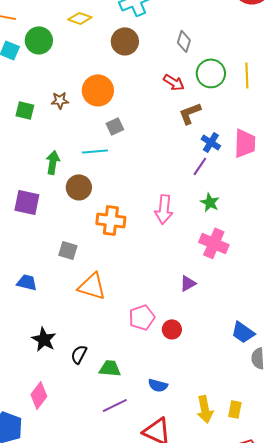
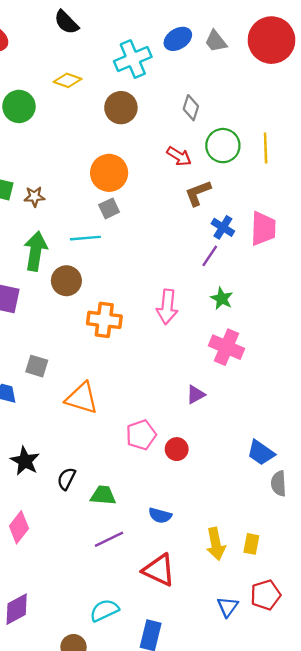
orange circle: (98, 90) -> (109, 173), moved
brown star: (60, 100) -> (34, 197), moved
green arrow: (53, 162) -> (36, 251), size x1.4
gray square: (68, 250) -> (37, 366), moved

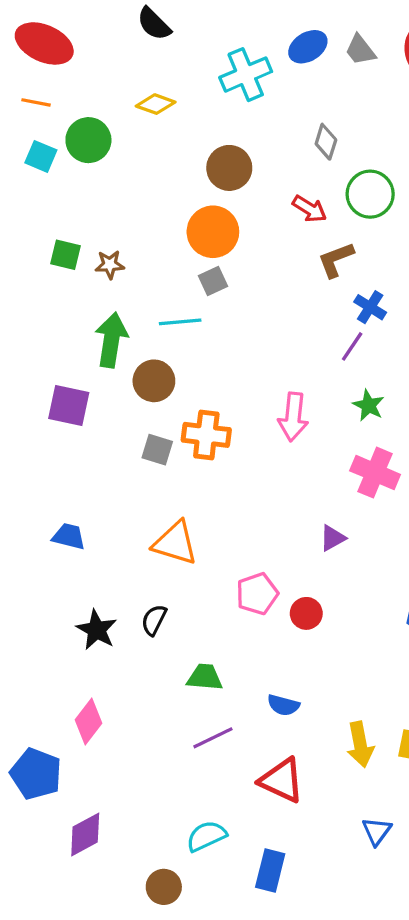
brown circle: (121, 108) -> (229, 168), moved
gray square: (37, 366) -> (157, 450), moved
black semicircle: (66, 479) -> (154, 620), moved

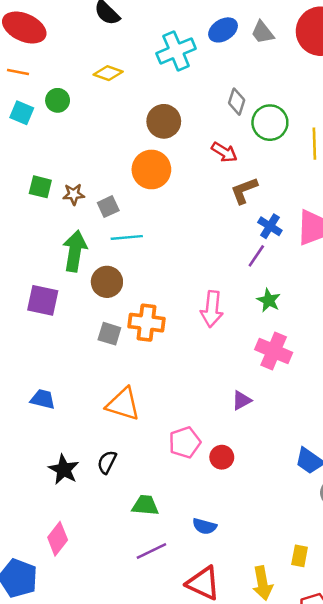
green circle: (88, 140) -> (58, 100), size x0.7
green circle: (370, 194) -> (270, 123), moved
gray square: (213, 281) -> (108, 207), moved
yellow arrow: (360, 744) -> (263, 583), moved

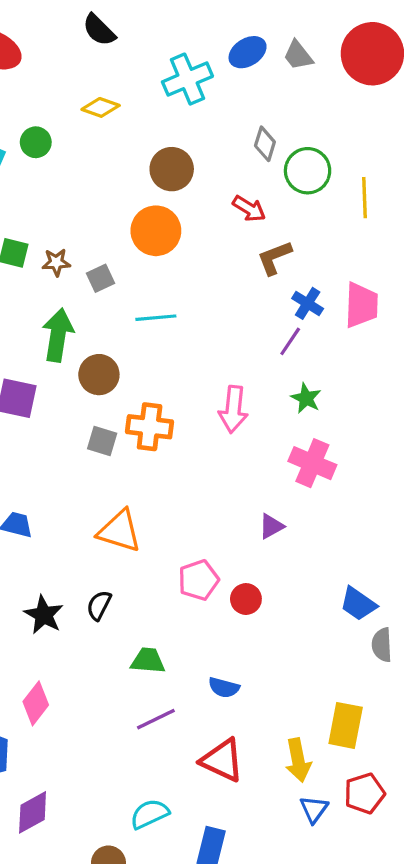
cyan line: (127, 237) -> (156, 318), moved
yellow rectangle: (300, 556) -> (346, 725), size x1.6

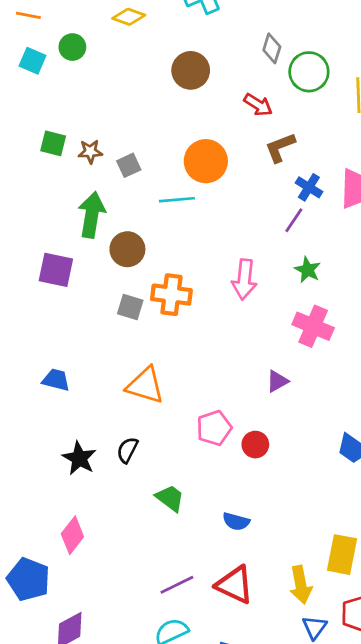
orange circle: (156, 231) -> (206, 161), moved
green trapezoid: (148, 661) -> (170, 498), turned 32
purple line: (156, 719) -> (177, 585), moved

